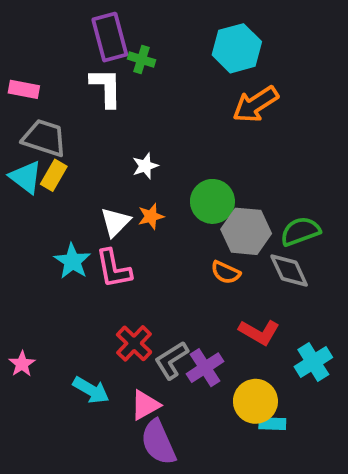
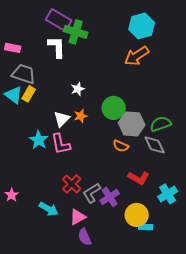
purple rectangle: (110, 37) -> (59, 20), turned -45
cyan hexagon: (237, 48) -> (142, 26), moved
green cross: (142, 59) -> (76, 32), size x1.6
purple semicircle: (158, 442) -> (85, 237), size x0.7

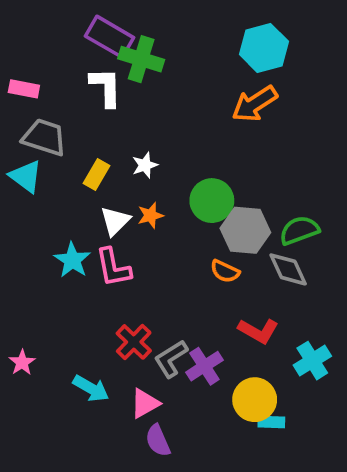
yellow rectangle: (29, 94) -> (96, 175), moved

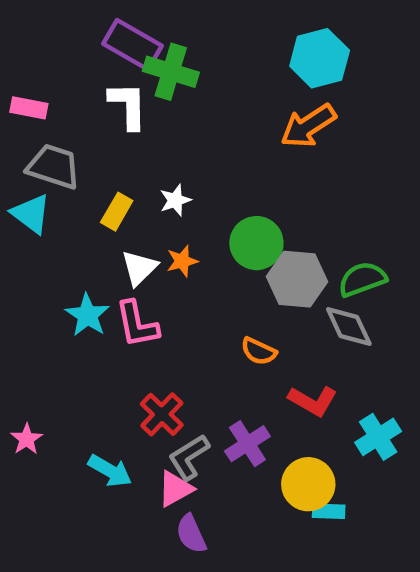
orange semicircle: (225, 271) -> (259, 351), moved
gray L-shape: (171, 359) -> (189, 457), moved

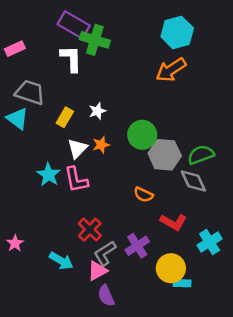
pink rectangle: (29, 108) -> (15, 49), moved, turned -36

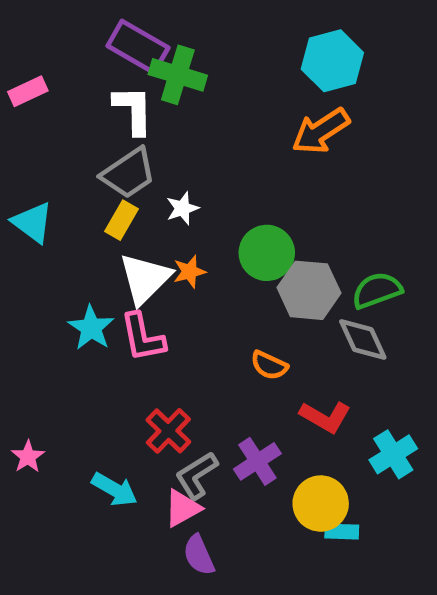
gray trapezoid: (30, 92) -> (129, 173), moved, turned 128
white triangle: (77, 148) -> (145, 279), size x1.4

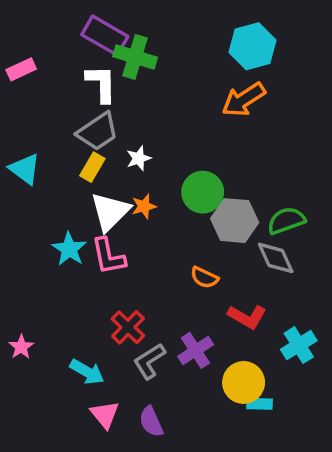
pink triangle: (182, 508) -> (105, 414), moved, turned -40

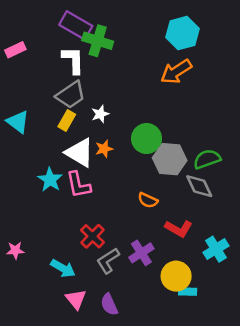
white triangle: (110, 212) -> (80, 153), turned -44
pink star: (21, 347) -> (15, 250), turned 30

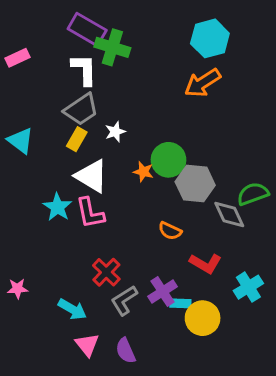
orange star: (104, 149) -> (143, 172), moved, turned 30
green semicircle: (207, 159) -> (253, 194), moved
cyan rectangle: (188, 292) -> (180, 303), moved

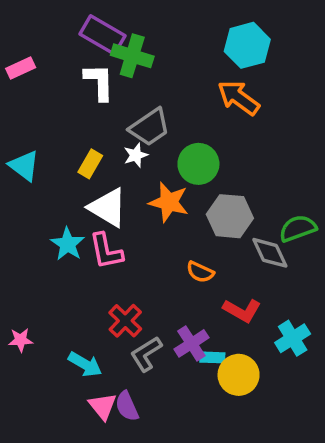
orange arrow: (203, 83) -> (239, 98), turned 69
gray trapezoid: (81, 109) -> (150, 127), moved
green circle: (168, 160) -> (198, 164), moved
orange star: (143, 172) -> (169, 202), size x1.6
purple semicircle: (126, 351) -> (127, 406), moved

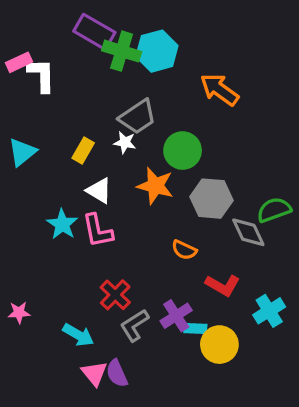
cyan hexagon: (247, 45) -> (157, 51), moved
white L-shape: (99, 82) -> (41, 75), moved
white star: (136, 155) -> (125, 142), turned 30
cyan triangle: (24, 166) -> (22, 152), turned 44
white triangle: (108, 207) -> (99, 191), size x0.7

